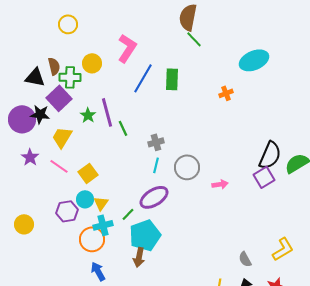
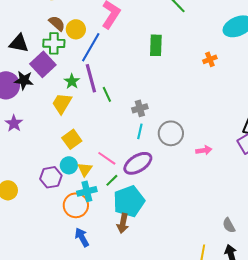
brown semicircle: (54, 66) -> (57, 23), moved, turned -36
blue line: (143, 78) -> (91, 47), moved
yellow trapezoid: (62, 137) -> (62, 103), moved
pink line: (59, 166) -> (107, 158), moved

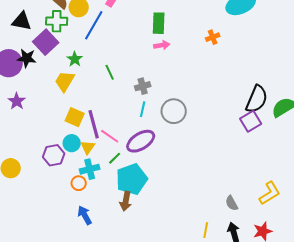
purple line: (91, 78) -> (94, 124), moved
yellow square: (72, 139) -> (75, 117), turned -30
pink arrow: (204, 150) -> (162, 45), moved
orange circle: (76, 205) -> (79, 183), size x0.6

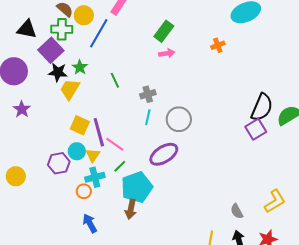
green rectangle: (159, 23) -> (164, 31), turned 35
black star: (27, 58) -> (58, 72), moved
purple ellipse: (141, 141) -> (164, 154), moved

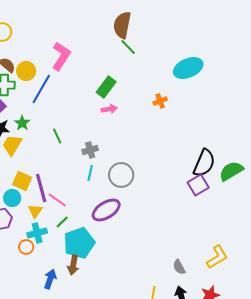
cyan circle: (77, 151) -> (12, 198), moved
blue arrow: (90, 223) -> (50, 279), moved, turned 48

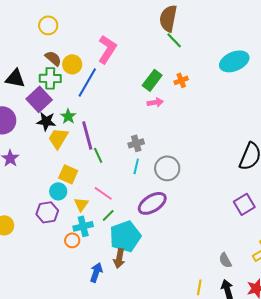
orange cross: (160, 101) -> (181, 80), moved
green line: (57, 136) -> (98, 155), moved
purple square: (198, 185) -> (244, 204), moved
purple line: (41, 188) -> (87, 135), moved

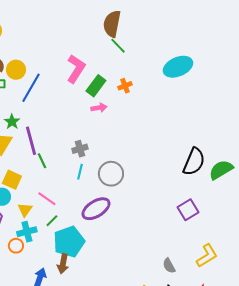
pink L-shape: (107, 49) -> (76, 69), moved

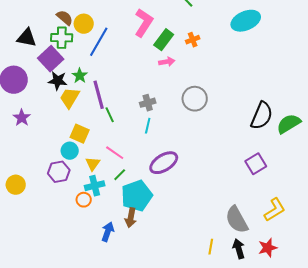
gray circle: (111, 174) -> (195, 99), moved
gray semicircle: (169, 266) -> (237, 220), size x1.8

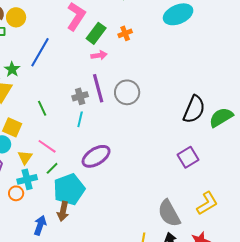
blue line: (99, 42) -> (40, 52), moved
purple line: (99, 95) -> (98, 88), moved

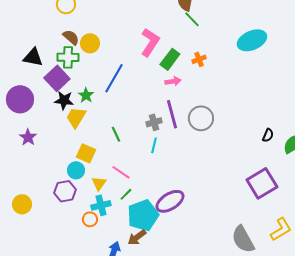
black semicircle: (194, 109) -> (268, 135), size x0.5
purple ellipse: (96, 156) -> (170, 201), moved
purple square: (188, 157) -> (262, 183), size x1.4
brown arrow: (63, 211) -> (137, 237), turned 42

